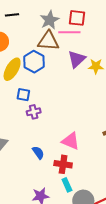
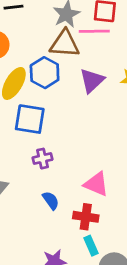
purple triangle: (77, 59) -> (92, 81), moved
blue square: (23, 95) -> (30, 119), size x1.6
purple cross: (34, 112) -> (42, 159), moved

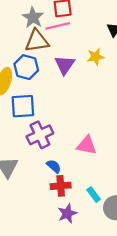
purple cross: (42, 159) -> (40, 135), size x1.6
red cross: (86, 217) -> (61, 186), moved

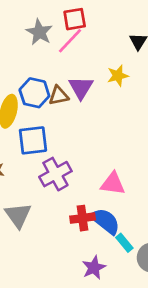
pink line: (58, 26) -> (70, 41), turned -30
brown triangle: (37, 41) -> (59, 96), moved, size x0.7
blue semicircle: (54, 166) -> (105, 221), moved, size x1.6
red cross: (61, 186) -> (83, 218), moved

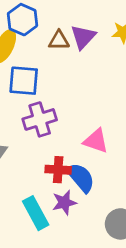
blue hexagon: (34, 93) -> (23, 20), moved
cyan rectangle: (124, 243) -> (36, 213), moved, size x1.6
purple star: (94, 268) -> (64, 203), moved

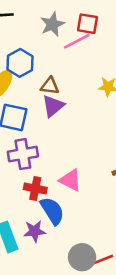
purple triangle: (83, 37) -> (53, 106), moved
red cross: (58, 170) -> (35, 188), moved

